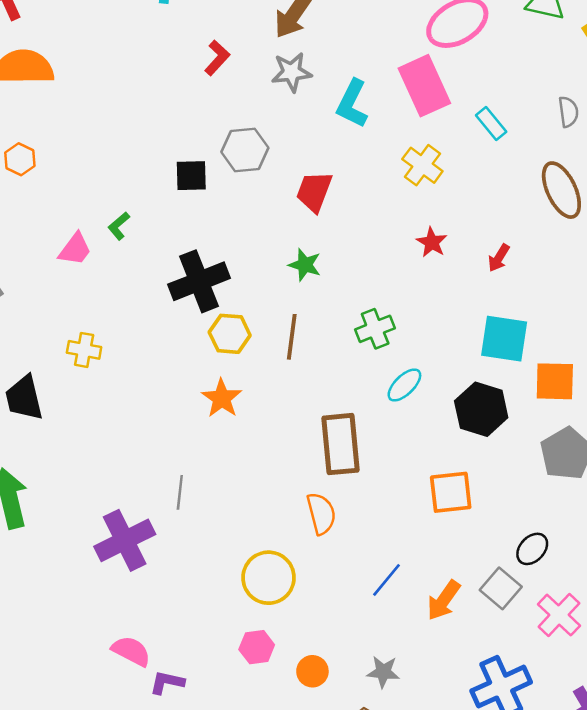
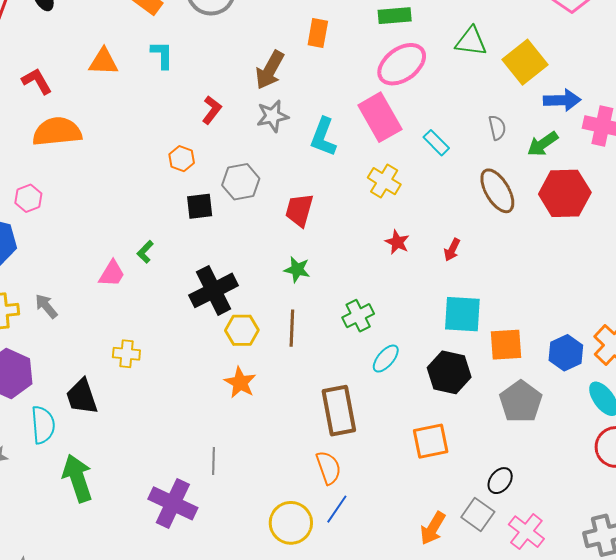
orange hexagon: (20, 159) -> (182, 159), moved
purple cross: (125, 540) -> (173, 503), turned -33
blue line: (387, 580) -> (337, 509), moved

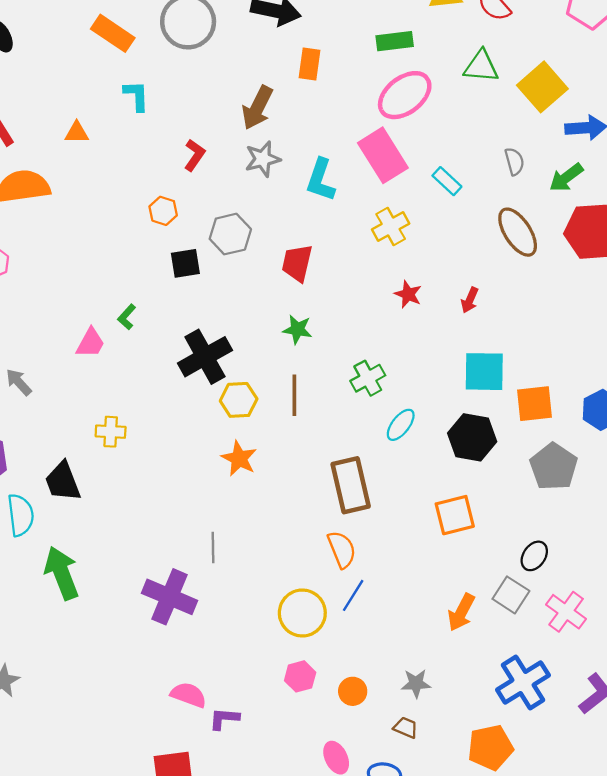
orange triangle: (103, 62) -> (77, 133), moved, size x0.7
yellow cross: (384, 181) -> (391, 226), turned 32

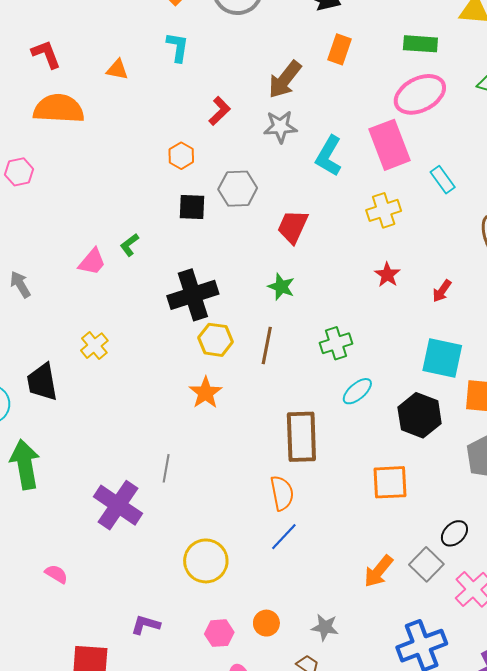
yellow cross: (111, 432) -> (94, 346), turned 36
yellow circle: (302, 613) -> (206, 561), moved
pink hexagon: (300, 676) -> (219, 633), moved
pink semicircle: (188, 695) -> (56, 574), moved, size x0.7

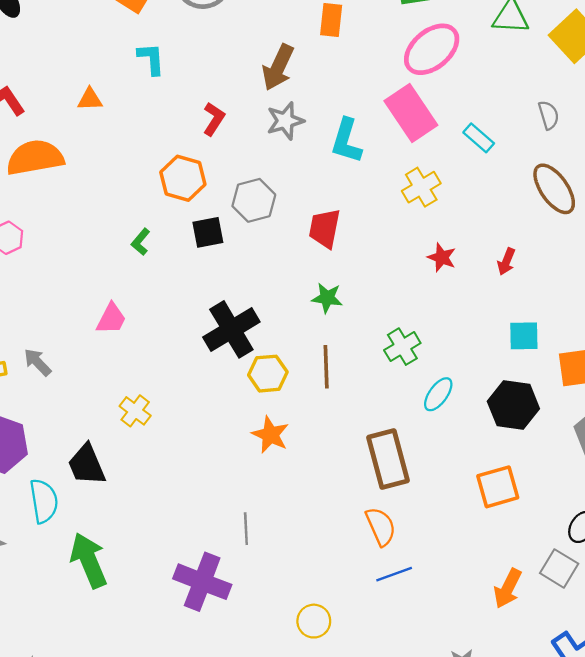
orange hexagon: (181, 156) -> (183, 178), size x1.5
green L-shape: (129, 245) -> (141, 242), moved
cyan square: (442, 358) -> (524, 336), size x0.7
blue line: (284, 537) -> (394, 574), turned 40
yellow circle: (206, 561) -> (314, 621), size x0.7

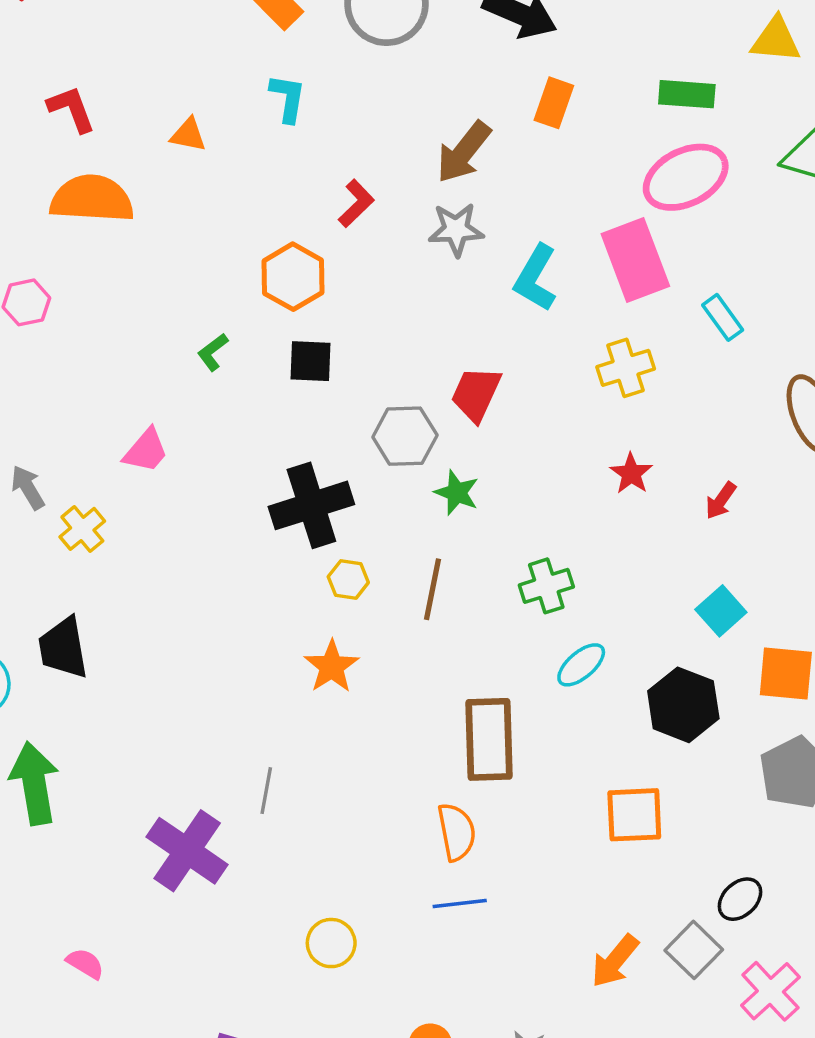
gray hexagon: (254, 200) -> (405, 436), moved
cyan square: (524, 336) -> (721, 611), turned 36
yellow hexagon: (268, 374) -> (348, 579), size x0.7
yellow cross: (135, 411) -> (82, 529), moved

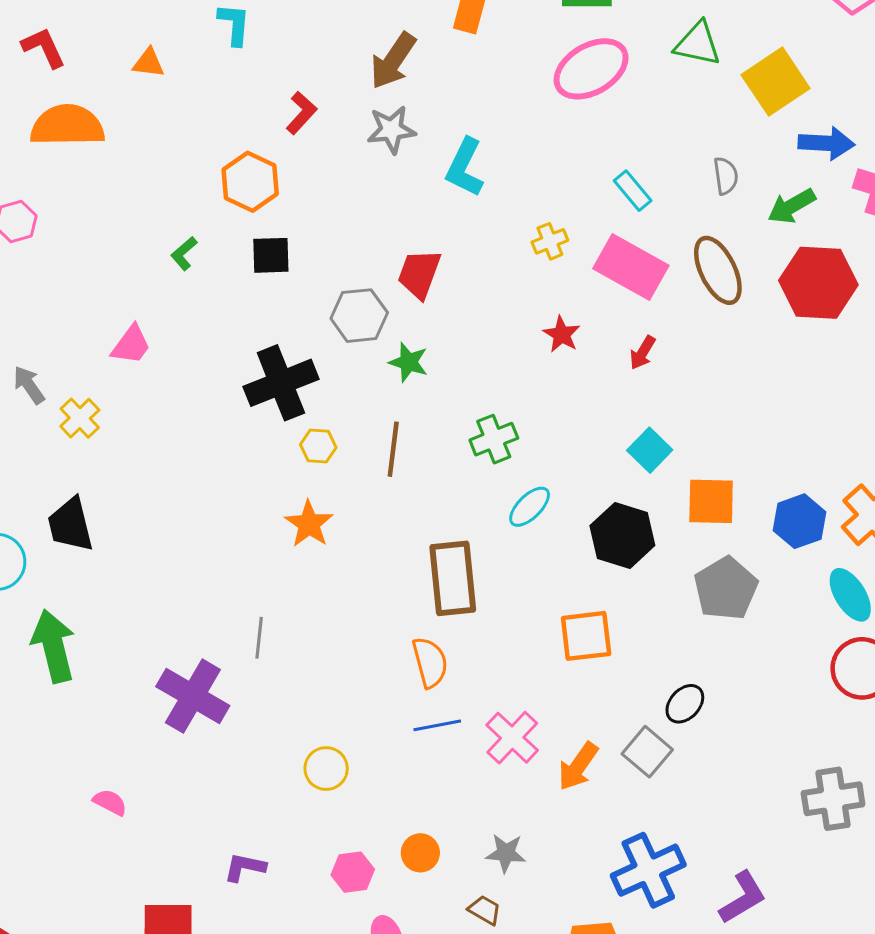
pink rectangle: (635, 260) -> (631, 267), moved, turned -36
yellow cross: (626, 368) -> (550, 241), size x0.7
pink cross: (770, 991) -> (512, 738), moved

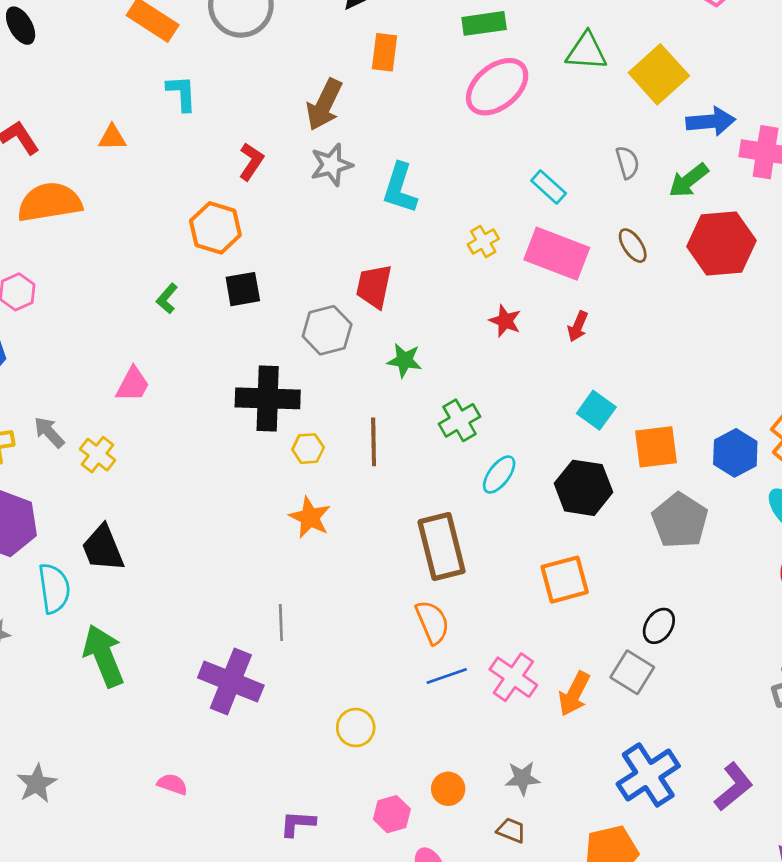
brown ellipse: (718, 270) -> (633, 246), size x0.6
green star: (409, 362) -> (404, 360), moved
black cross: (281, 383) -> (268, 398), turned 32

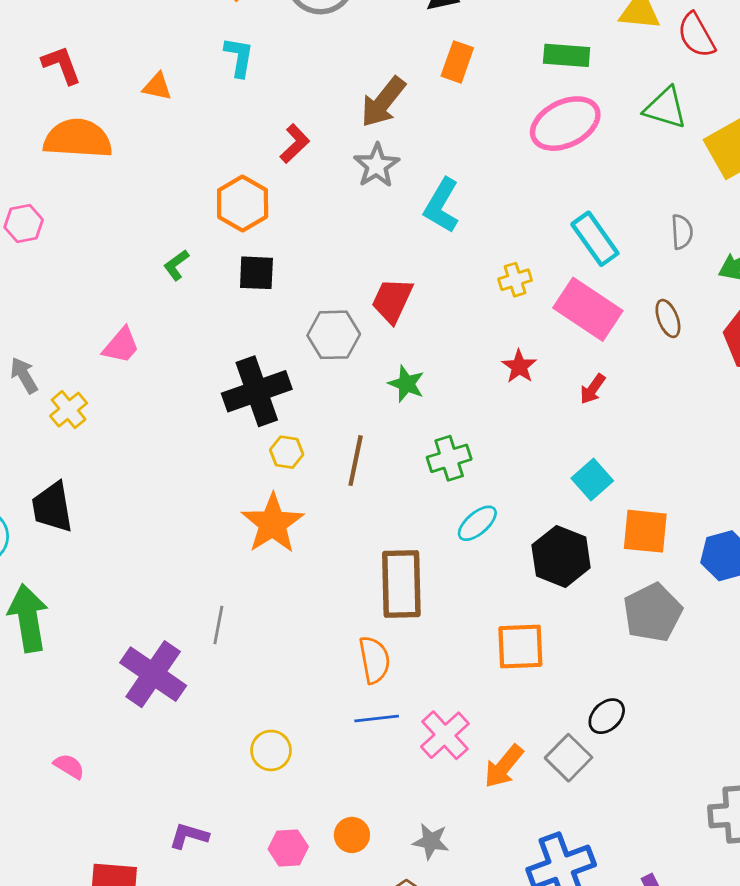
gray star: (331, 165) -> (377, 165), turned -30
cyan rectangle: (549, 187) -> (595, 239), size x1.4
black cross: (268, 398) -> (257, 391), turned -34
orange star: (310, 517) -> (273, 523), size x1.4

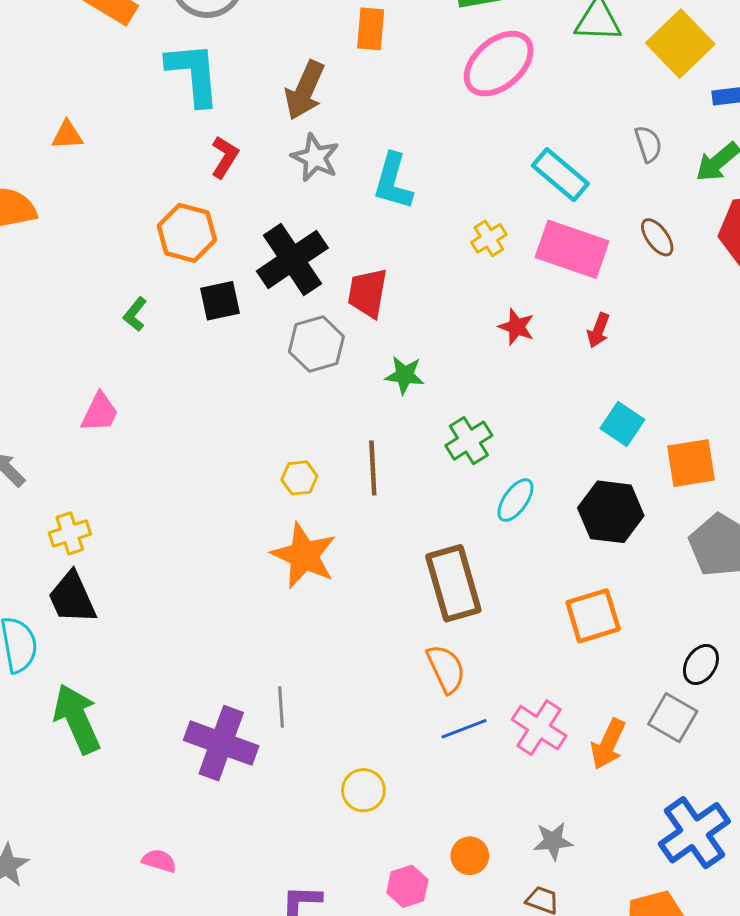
cyan L-shape: (239, 57) -> (193, 74), moved, size x1.6
black cross: (257, 391) -> (292, 259), moved
yellow cross: (69, 410) -> (70, 533), moved, turned 36
gray line: (218, 625) -> (281, 707), moved

